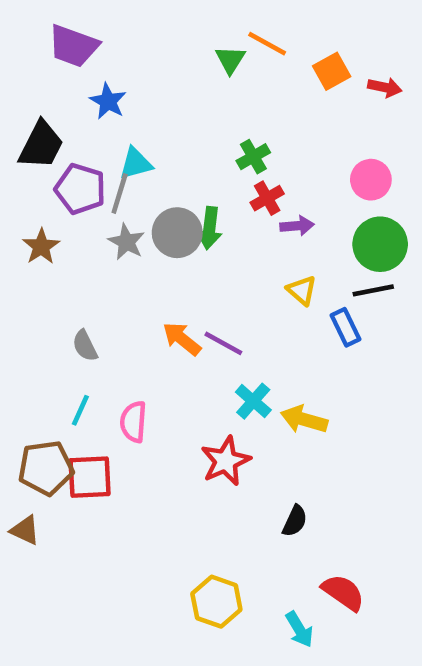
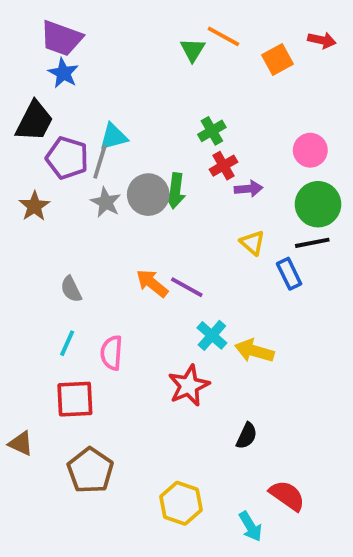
red arrow: (385, 87) -> (322, 40), moved
blue star: (108, 101) -> (63, 73), moved
brown pentagon: (46, 468) -> (90, 470), moved, turned -30

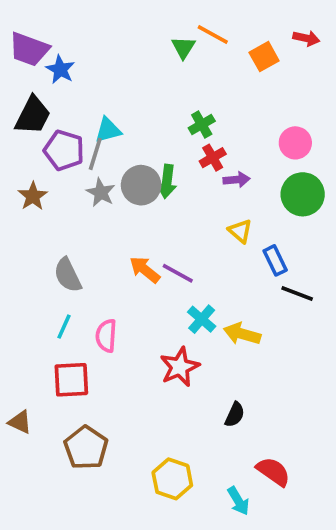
purple trapezoid: (61, 38) -> (29, 49), moved
black line: (312, 243) -> (297, 293), moved, turned 32
gray semicircle: (71, 289) -> (68, 275), size x1.4

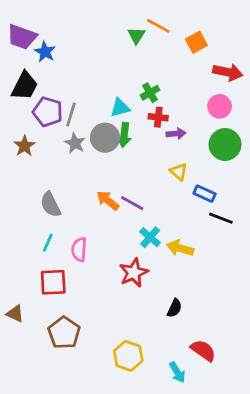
red arrow: (306, 38) -> (228, 72), moved, size x1.5
cyan triangle: (108, 130) -> (120, 108), moved
red cross: (213, 158) -> (158, 117), turned 36
blue rectangle: (275, 260) -> (205, 194), turned -40

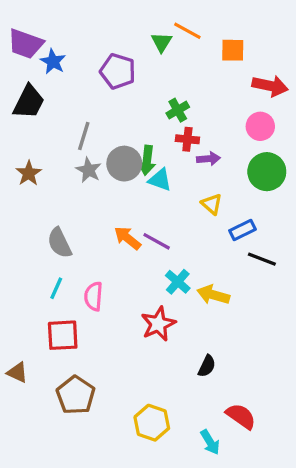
orange square: (196, 42) -> (233, 50), turned 30
cyan triangle: (120, 108) -> (160, 180), moved, turned 35
purple pentagon: (48, 112) -> (118, 71), moved
blue rectangle: (205, 194) -> (242, 230), turned -50

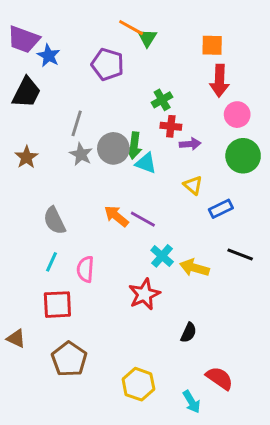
orange line: (187, 31) -> (131, 28), moved
red arrow: (270, 86) -> (219, 81), moved, turned 80
black line: (262, 259) -> (240, 254), moved

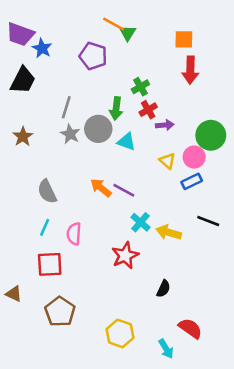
pink circle: (237, 115) -> (194, 157), moved
red cross: (171, 126) -> (148, 110), turned -36
green arrow: (134, 145) -> (116, 108), moved

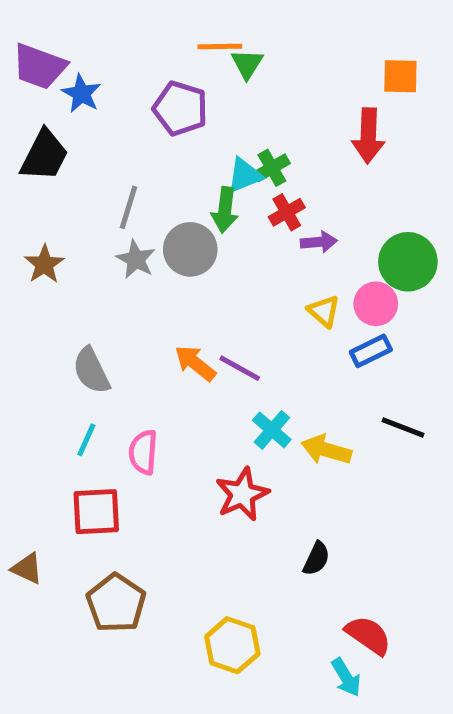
orange line: (114, 24) -> (220, 47), turned -30
orange square: (184, 39) -> (400, 76), moved
cyan triangle: (126, 142) -> (245, 175), moved, turned -42
cyan arrow: (166, 349) -> (346, 677), moved

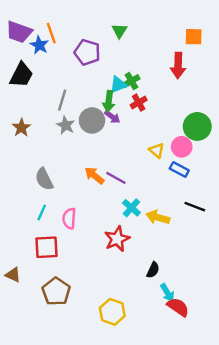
orange line: (220, 47) -> (51, 33), moved, turned 72
purple arrow: (319, 242) -> (112, 117), moved, turned 42
blue rectangle: (371, 351) -> (179, 170), turned 54
cyan arrow: (346, 677) -> (167, 293), moved

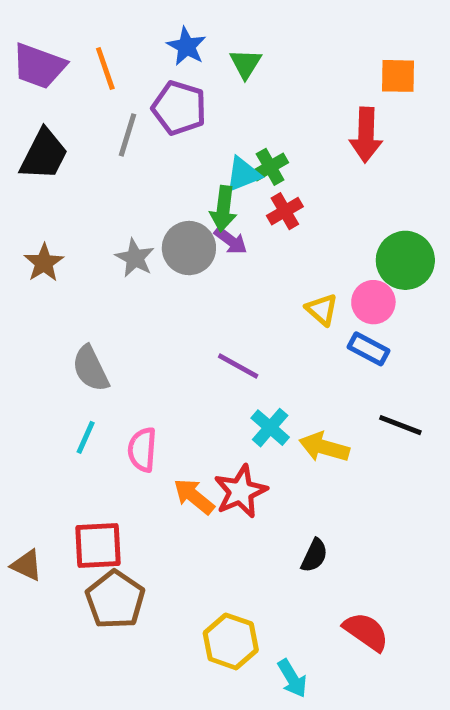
blue star: (39, 45) -> (186, 46), moved
gray line: (62, 100) -> (127, 135), moved
orange arrow: (94, 175) -> (194, 496), moved
red square: (47, 247) -> (98, 546), moved
cyan arrow: (167, 293) -> (292, 678), moved

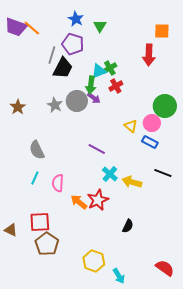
orange line: (105, 69) -> (32, 28), moved, turned -30
black trapezoid: (44, 155) -> (63, 68), moved
red semicircle: (366, 632) -> (165, 268), moved

